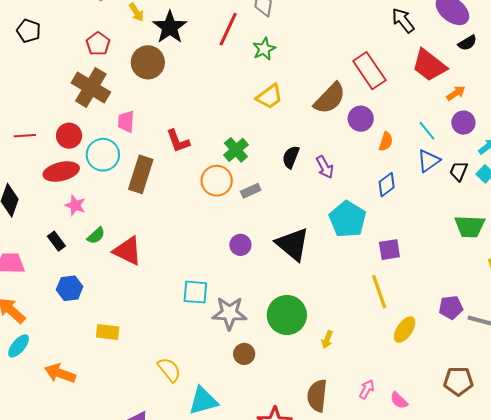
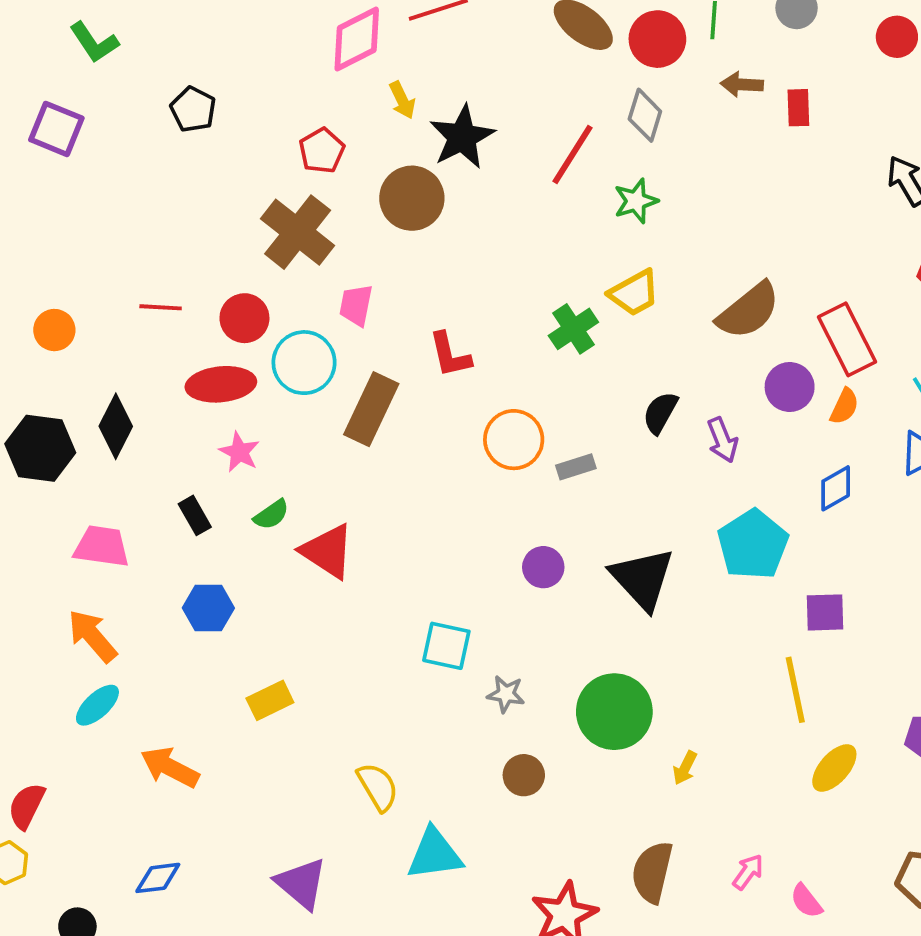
red rectangle: (369, 71) -> (847, 339), moved
purple circle: (361, 119) -> (790, 387), moved
green cross: (236, 150) -> (573, 329), moved
gray star: (229, 313) -> (506, 694), size x0.6
yellow rectangle: (108, 332) -> (270, 700), turned -40

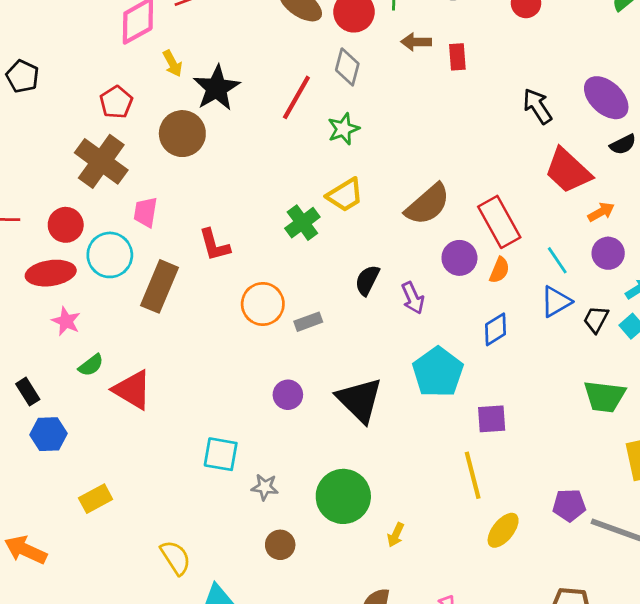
black rectangle: (195, 515) -> (28, 392), moved

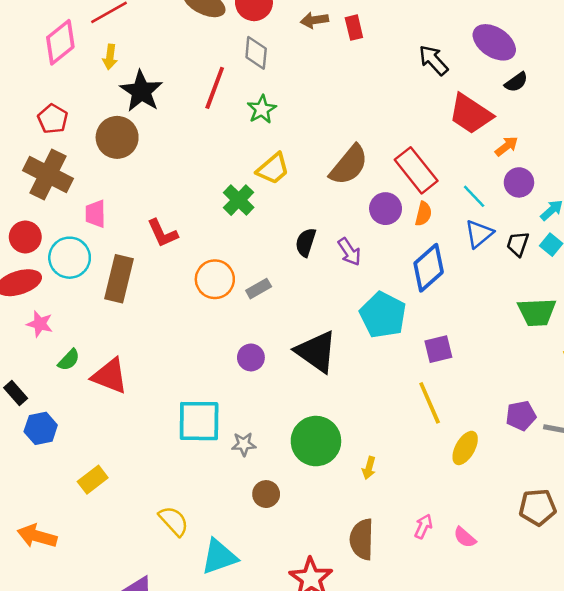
yellow arrow: (172, 63) -> (110, 57), moved, turned 45
blue diamond: (496, 329) -> (429, 268), size x1.5
cyan square: (221, 454) -> (199, 421), size x1.4

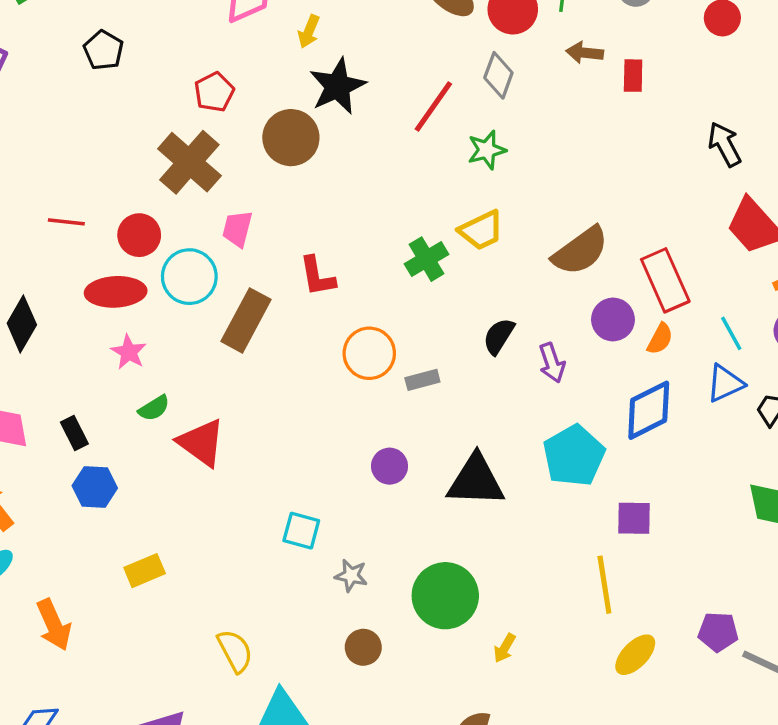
black triangle: (316, 352) -> (476, 481), turned -48
cyan square: (199, 421) -> (301, 531), size x0.6
orange arrow: (37, 536) -> (54, 625), turned -144

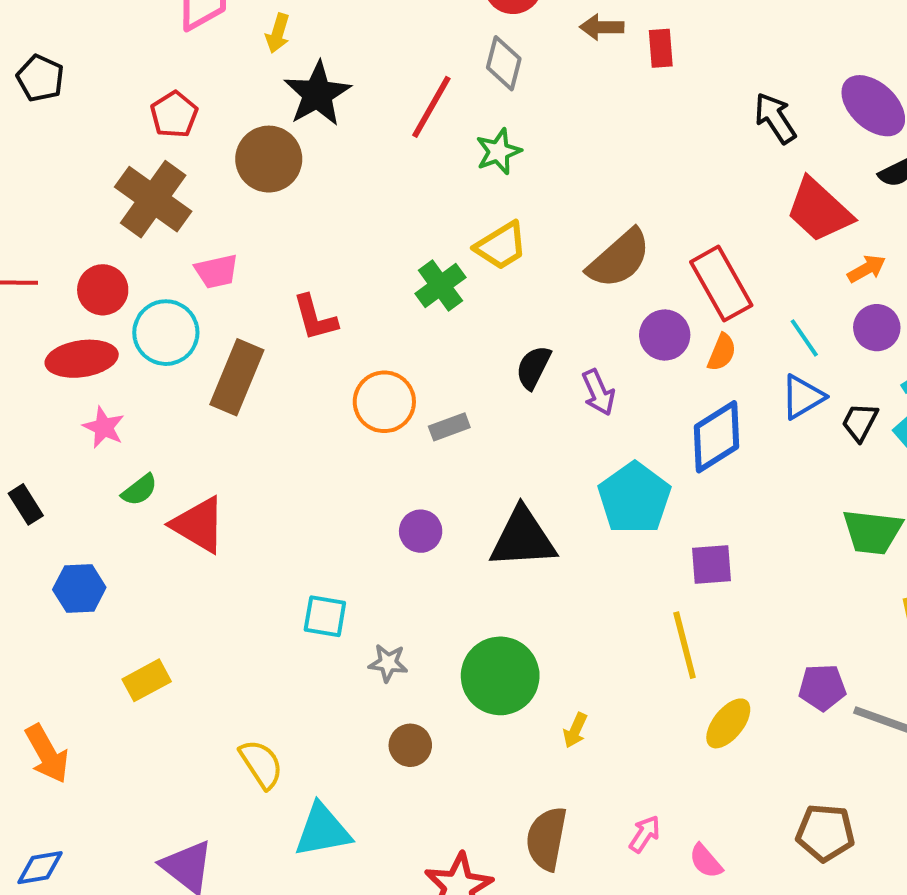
pink trapezoid: (237, 229) -> (216, 271), turned -111
black rectangle: (74, 433) -> (26, 504), moved

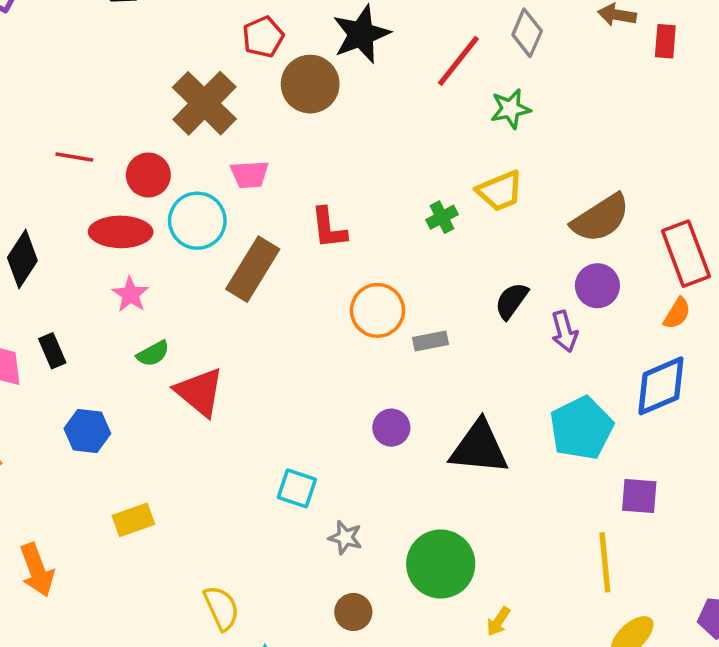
red pentagon: (174, 115) -> (263, 37), moved
green cross: (440, 286) -> (442, 217), size x0.7
purple circle: (665, 335) -> (597, 286), moved

